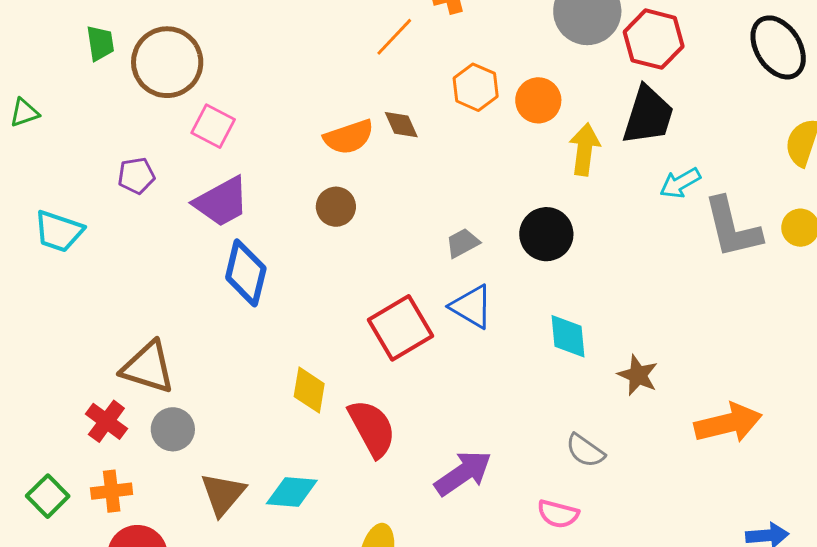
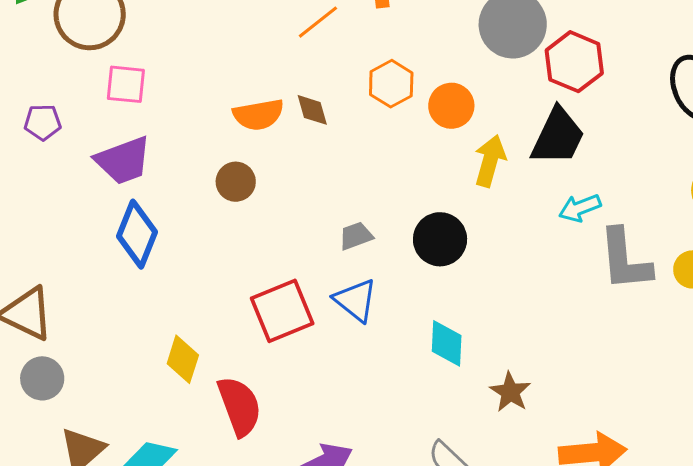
pink square: (213, 126) -> (126, 84), turned -30

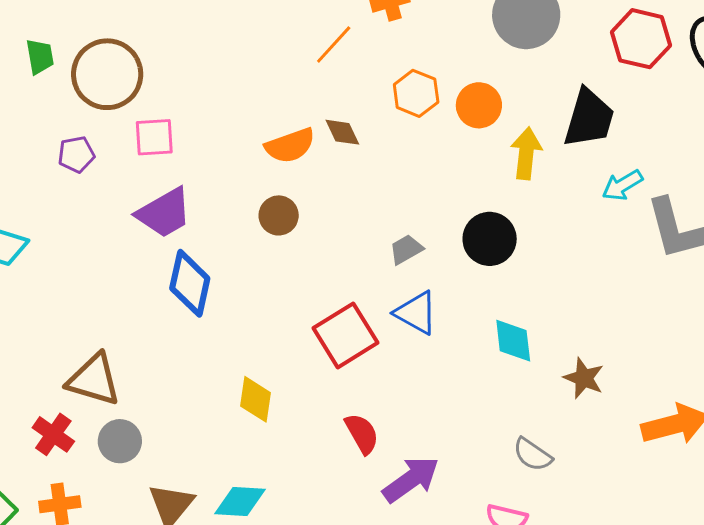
red hexagon: (574, 62) -> (641, 39), moved
purple pentagon: (43, 122) -> (76, 154), moved
red semicircle: (239, 406) -> (362, 434), moved, size x0.7

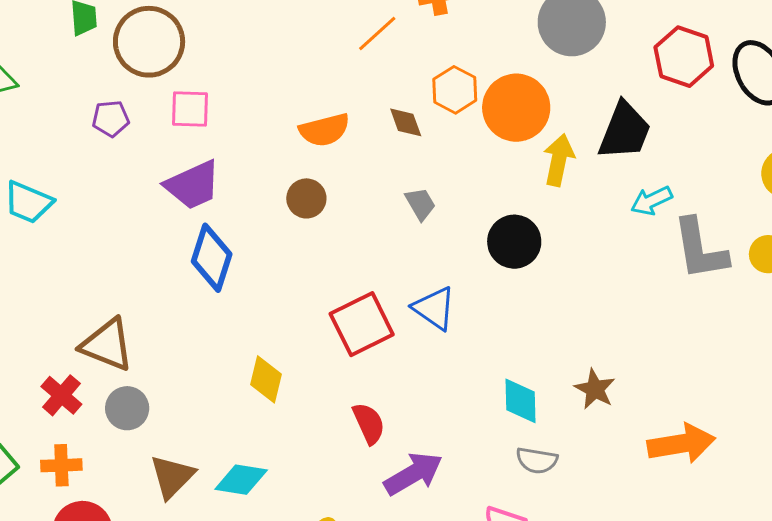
orange circle: (479, 105) -> (516, 108), size x1.5
brown diamond: (342, 132) -> (406, 122), moved
gray trapezoid: (406, 249) -> (420, 204), moved, turned 84
cyan diamond: (513, 341) -> (521, 401), moved
gray semicircle: (533, 455) -> (537, 460), turned -30

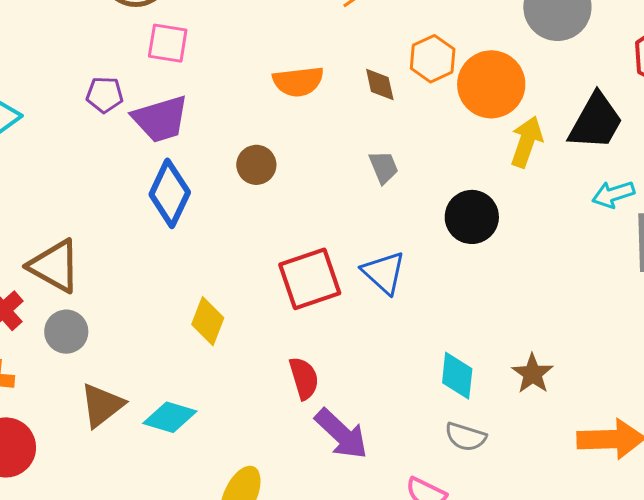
purple pentagon: (111, 119) -> (105, 95), moved
brown circle: (306, 198) -> (256, 165), moved
purple arrow: (413, 474) -> (341, 434), turned 66

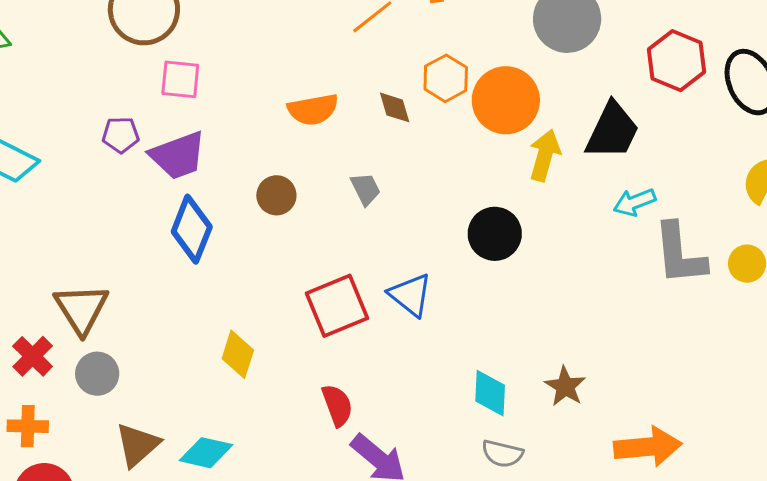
gray trapezoid: (384, 167) -> (366, 189), moved
brown triangle: (55, 266) -> (81, 309), turned 32

